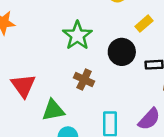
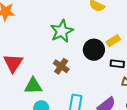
yellow rectangle: (144, 24) -> (113, 41), moved

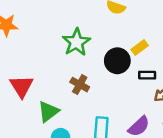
green triangle: (33, 86) -> (48, 112), turned -30

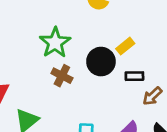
brown cross: (80, 85) -> (62, 76), moved

